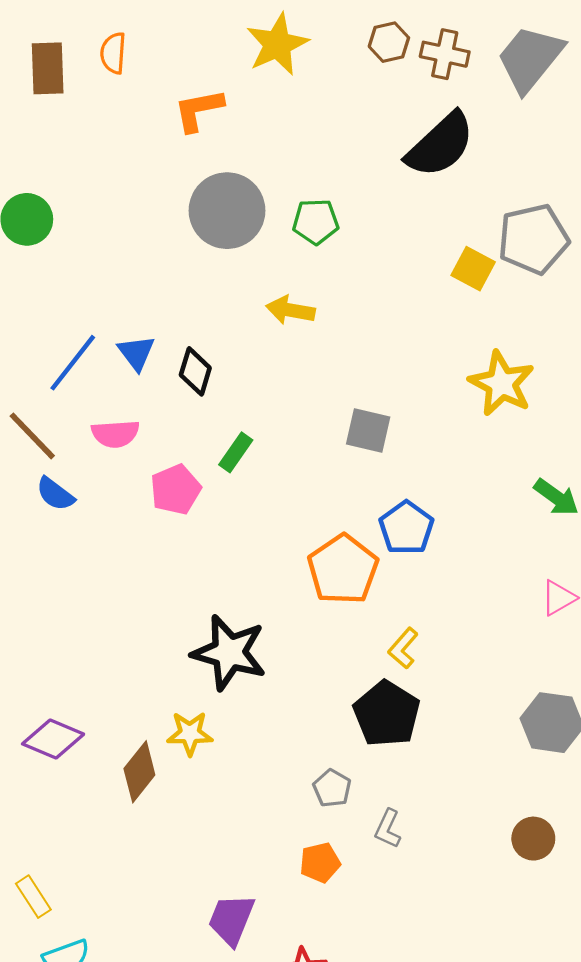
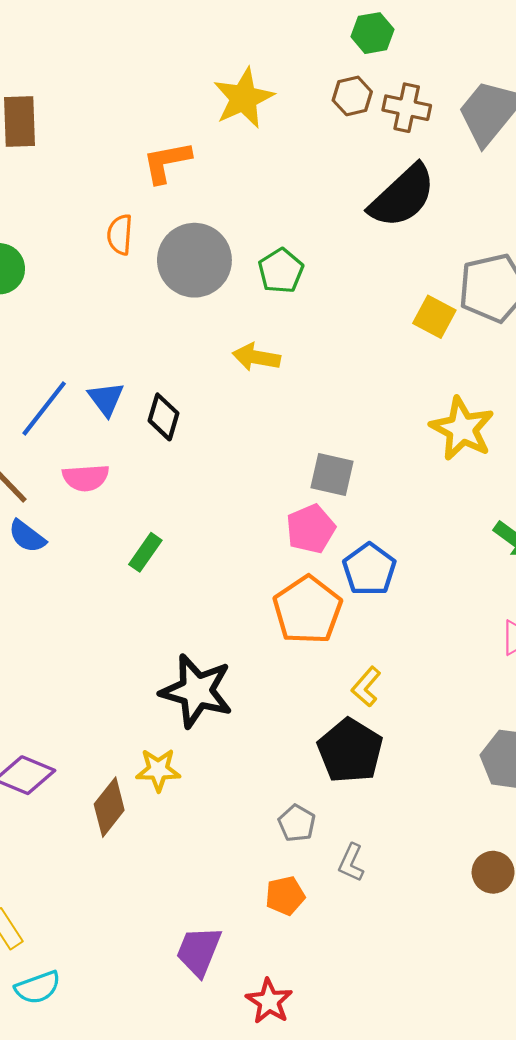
orange semicircle: (113, 53) -> (120, 235), moved
green pentagon: (316, 222) -> (281, 271), turned -30
green rectangle: (236, 452) -> (145, 552), moved
pink pentagon: (176, 490) -> (311, 529), moved

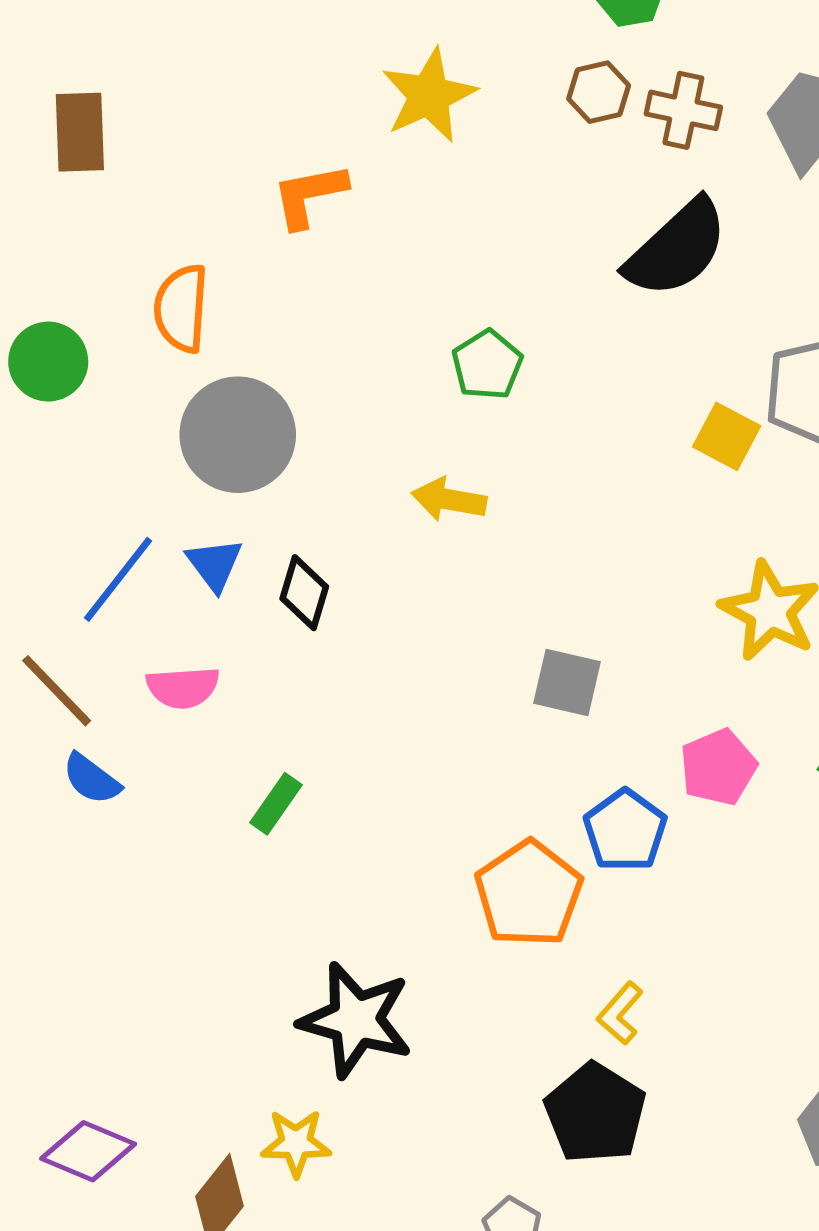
orange semicircle: (120, 235) -> (181, 308), moved, size x1.4
gray circle: (194, 260) -> (238, 435), moved
pink pentagon: (311, 529) -> (718, 767), moved

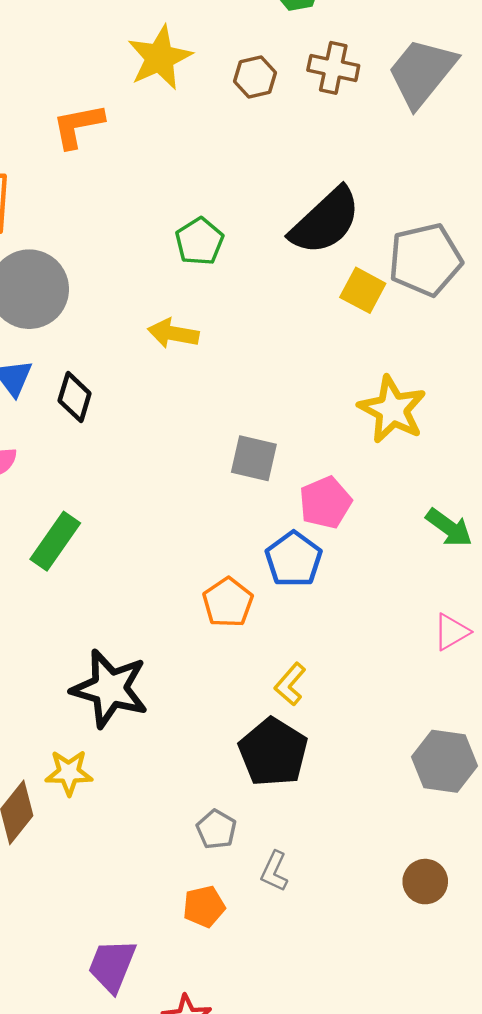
brown hexagon: (599, 92) -> (255, 77), moved
black semicircle: (677, 248) -> (325, 221), moved
pink pentagon: (718, 767) -> (325, 503), moved
green rectangle: (276, 804) -> (55, 541), size x1.4
orange pentagon: (529, 894) -> (228, 602), size x0.7

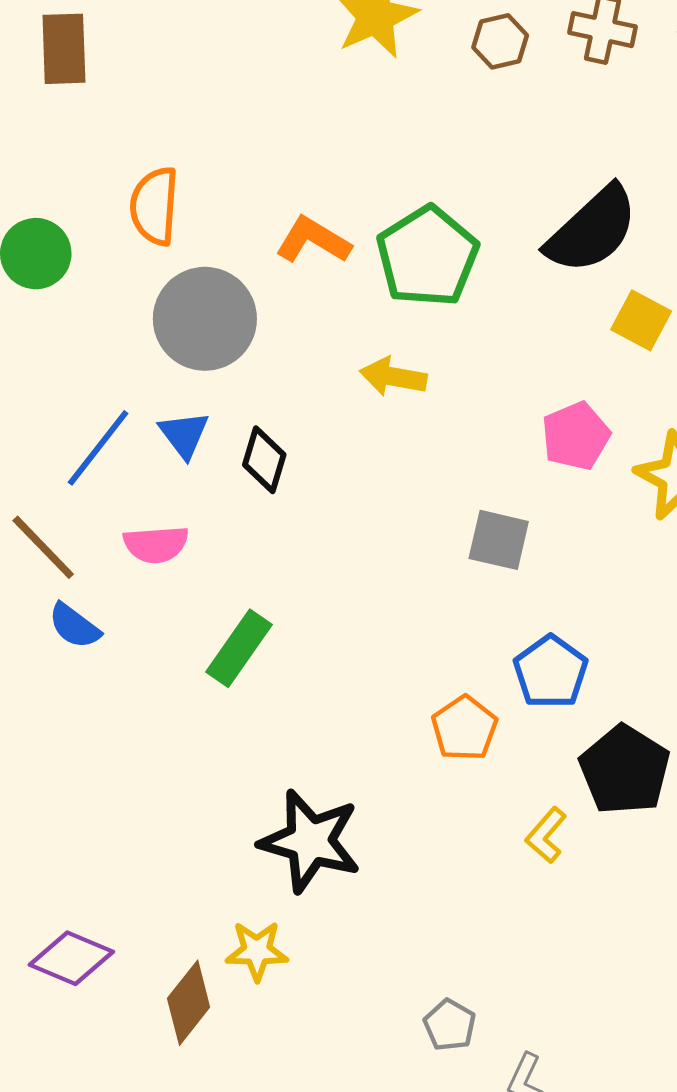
orange L-shape: (78, 126) -> (313, 240), moved, turned 42
green pentagon: (199, 242) -> (427, 257), size x1.6
pink pentagon: (325, 503) -> (576, 436), moved
black pentagon: (273, 752) -> (625, 770), moved

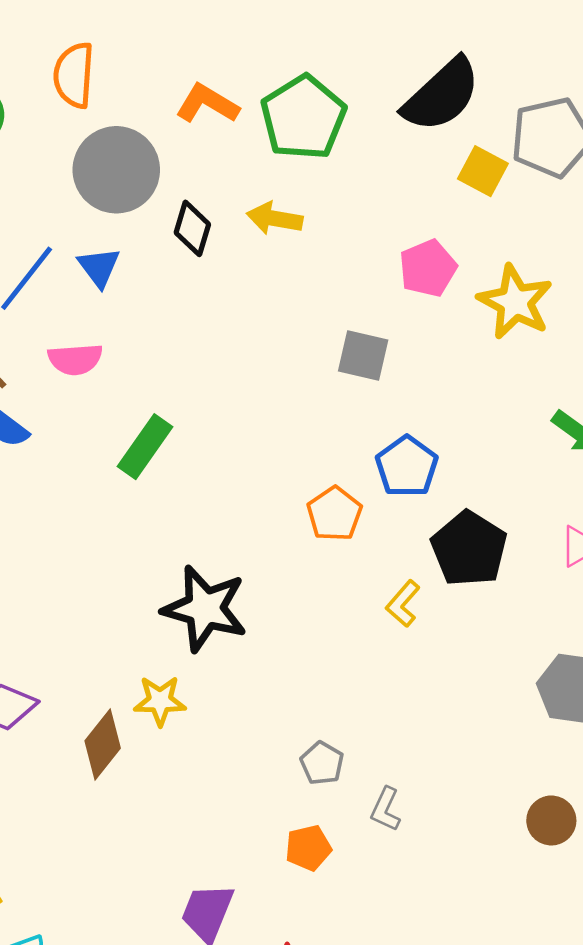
black diamond: (264, 460) -> (192, 228), moved

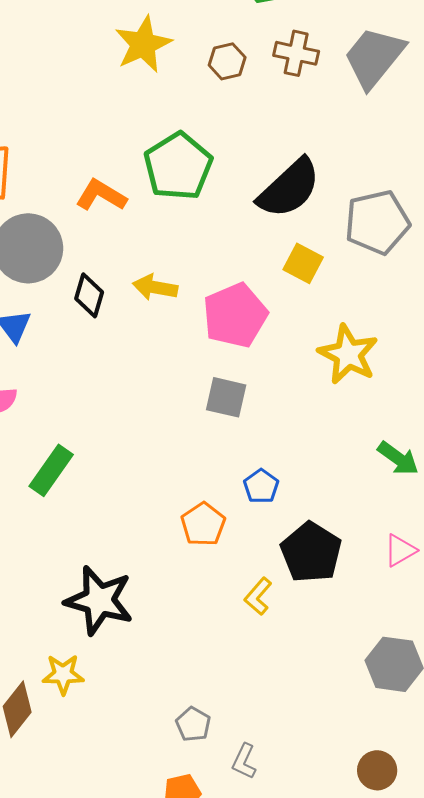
green pentagon: (303, 117) -> (178, 166), moved
yellow square: (483, 171) -> (303, 263), moved
pink pentagon: (428, 268) -> (235, 315), moved, size x1.4
blue pentagon: (407, 466) -> (261, 486), size x0.7

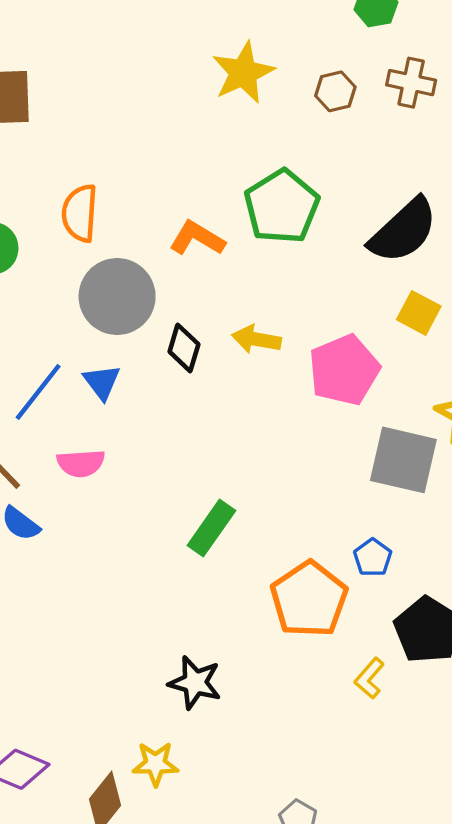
gray square: (226, 397) -> (403, 460), moved, size x1.5
green rectangle: (51, 470) -> (211, 528), moved
orange pentagon: (203, 524) -> (309, 599), size x1.6
black star: (99, 600) -> (195, 683), size x0.7

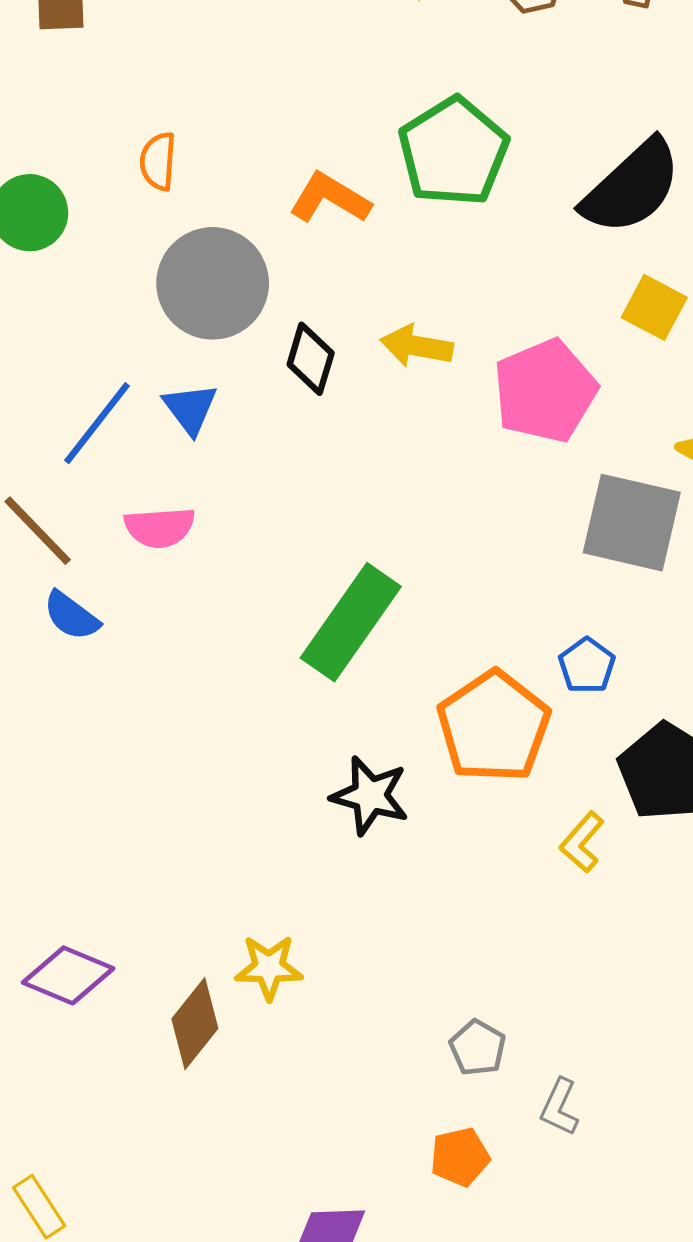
orange semicircle: (80, 213) -> (158, 161), size x0.7
green rectangle: (211, 528) -> (351, 622), size x1.4
black star: (195, 683) -> (370, 796), moved

